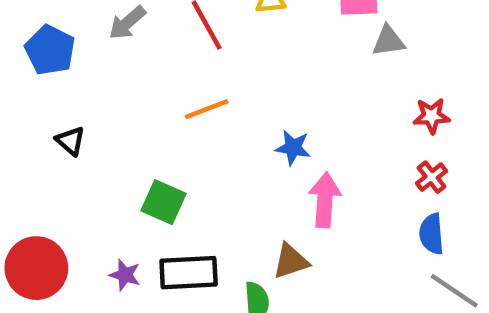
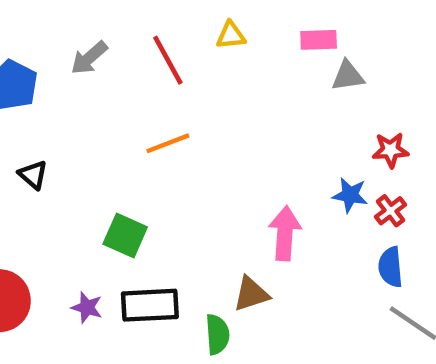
blue star: (293, 148) -> (350, 195), moved

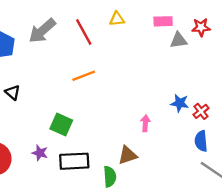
gray arrow: (89, 58) -> (42, 31), size x1.4
red star: (390, 150) -> (201, 27), moved
pink arrow: (285, 233) -> (145, 123), size x0.6
purple star: (87, 307) -> (40, 153), moved

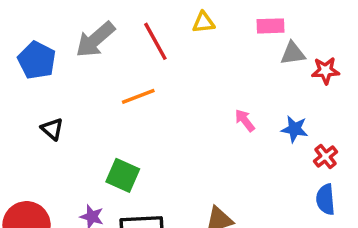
red star: (201, 27) -> (325, 71), moved
orange line: (84, 76) -> (138, 96), moved
blue star: (180, 103) -> (295, 129), moved
pink arrow: (145, 123) -> (245, 120), moved, turned -42

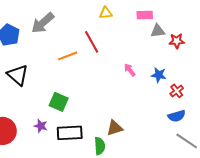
red line: (155, 41) -> (92, 42), moved
black triangle: (52, 129) -> (18, 75), size x1.6
blue semicircle: (325, 199) -> (177, 116), turned -102

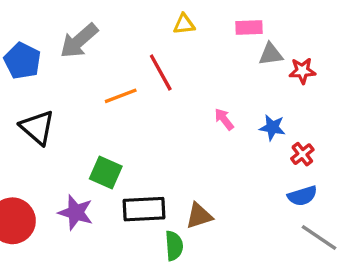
purple star: (41, 126) -> (76, 212), size x1.5
black rectangle: (70, 133) -> (144, 209), moved

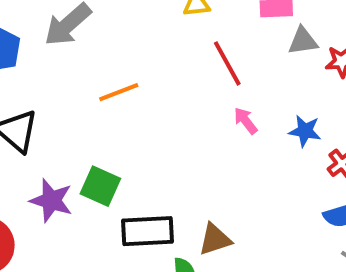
red line: (161, 72) -> (227, 63), moved
purple star: (76, 212) -> (51, 200), moved

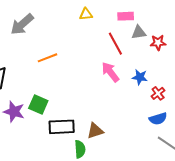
red line: (227, 63) -> (115, 44), moved
pink arrow: (246, 121) -> (110, 72), size x1.5

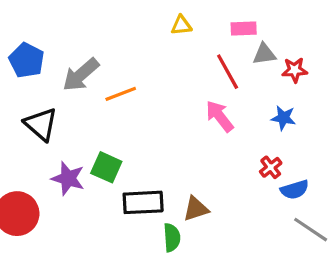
gray arrow: (22, 24) -> (81, 75), moved
blue star: (140, 77) -> (283, 118), moved
red cross: (158, 93) -> (271, 167), moved

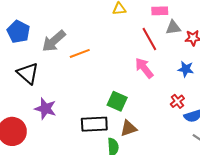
green square: (106, 167) -> (117, 101), moved

